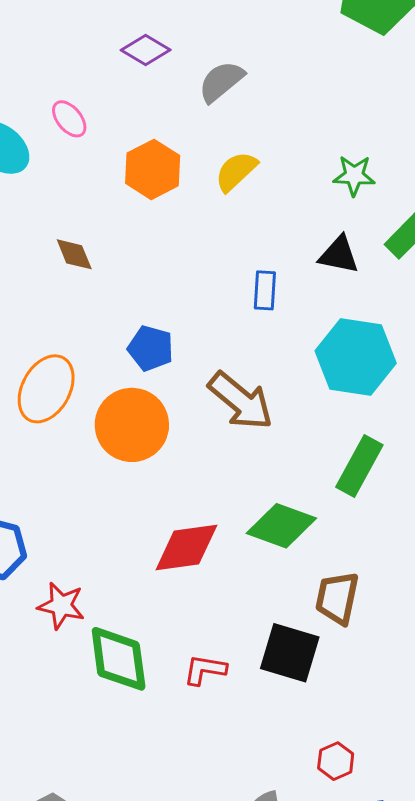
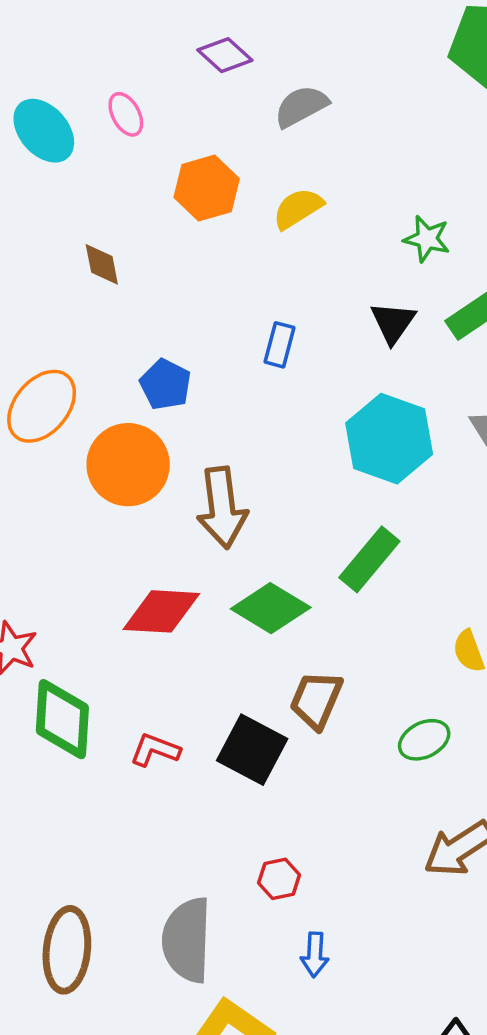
black triangle: (339, 255) -> (393, 323), turned 42
blue rectangle: (265, 290) -> (279, 345), moved
brown arrow: (241, 401) -> (222, 508), moved, turned 32

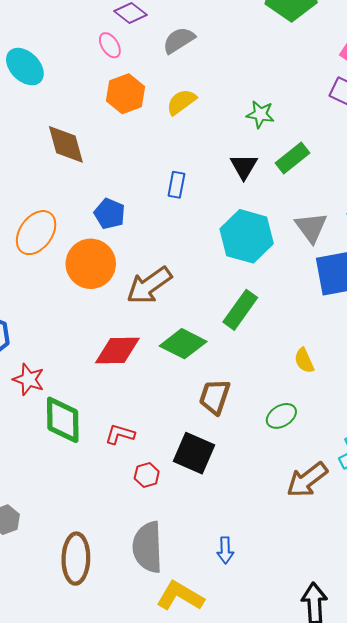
pink ellipse: (126, 114) -> (110, 45), moved
brown diamond: (102, 264) -> (66, 144), size x1.6
brown arrow: (222, 508) -> (149, 285), turned 66
black square: (252, 750) -> (194, 453), moved
red hexagon: (279, 879) -> (147, 475), moved

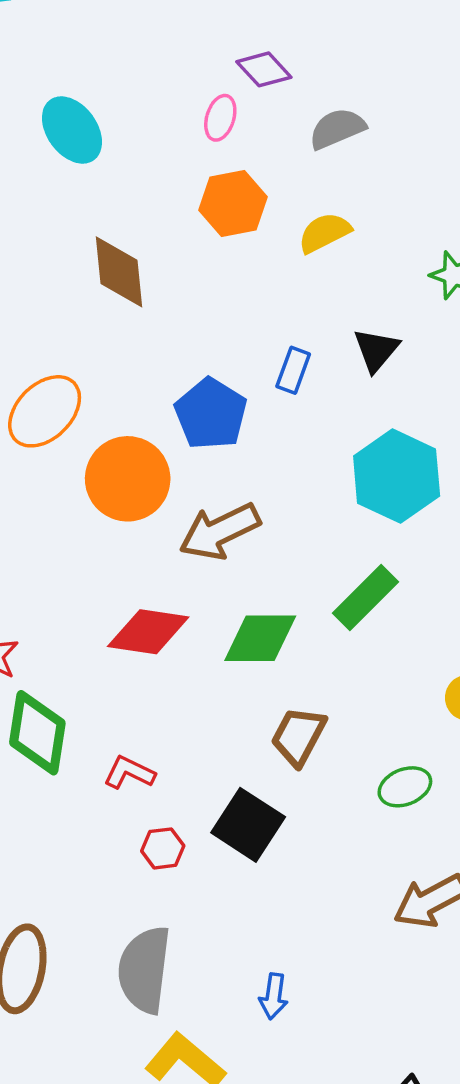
pink ellipse: (110, 45) -> (220, 118), turned 40
black triangle: (244, 166) -> (376, 350), moved
blue pentagon: (110, 214) -> (211, 414), moved, size x1.4
green diamond: (183, 344) -> (260, 638), turned -36

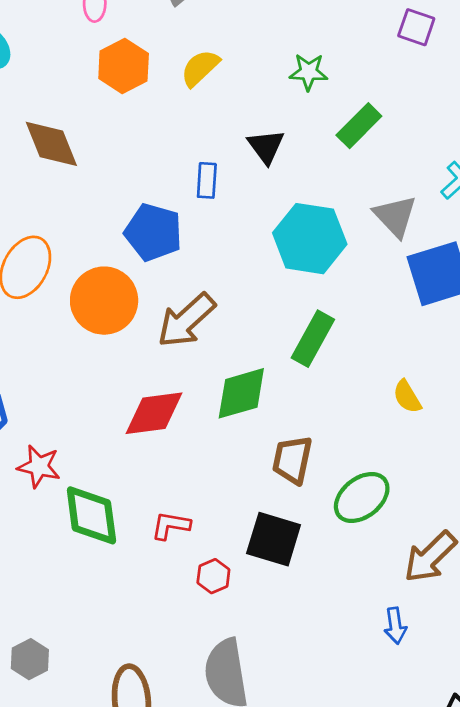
green ellipse: (405, 787) -> (362, 497), moved, size x1.4
blue arrow: (274, 996) -> (395, 626), moved

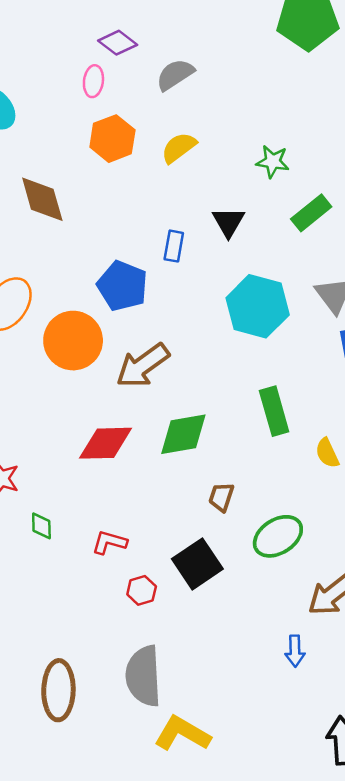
green rectangle: (313, 339) -> (274, 411), moved, turned -51
brown trapezoid: (292, 460) -> (221, 497), size x0.7
green diamond: (91, 515) -> (41, 526), size x0.5
black square: (274, 539) -> (197, 564), turned 33

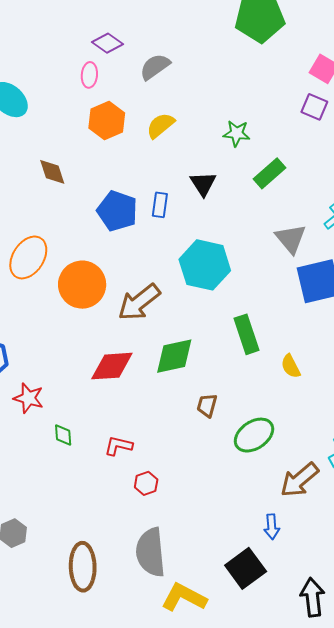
brown diamond: (42, 199) -> (52, 172), size x0.7
blue pentagon: (122, 286) -> (117, 211), moved
cyan hexagon: (258, 306) -> (205, 265), moved
black square: (197, 564) -> (246, 568), moved

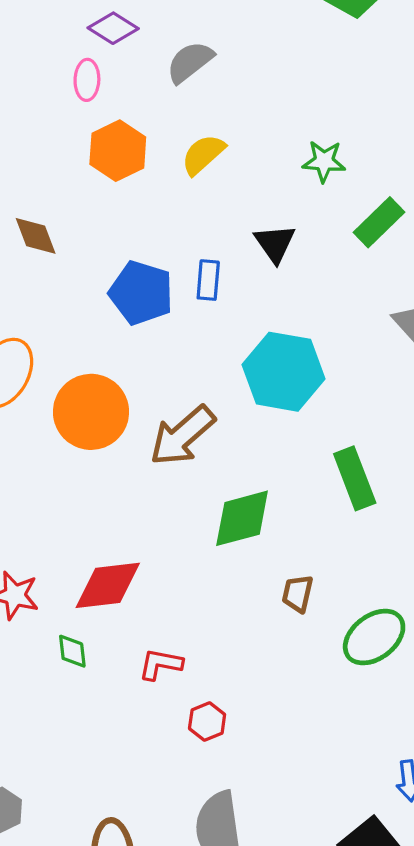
red diamond: (112, 366) -> (108, 585), moved

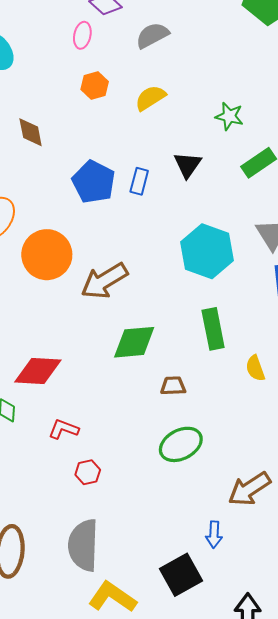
orange hexagon: (118, 151) -> (95, 85), size x0.7
cyan hexagon: (284, 372) -> (207, 251), moved
brown trapezoid: (298, 594) -> (173, 386), moved, turned 65
green ellipse: (374, 637) -> (181, 444), moved

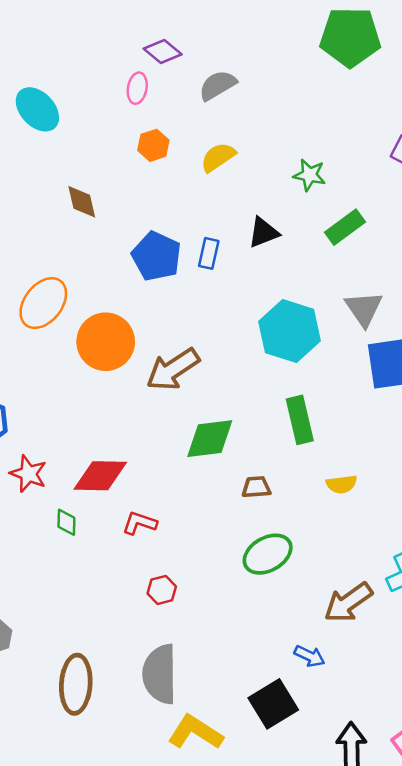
black triangle: (187, 165) -> (263, 232), turned 36
yellow semicircle: (255, 368) -> (342, 484), moved, turned -75
red L-shape: (64, 429) -> (140, 523), moved
blue arrow: (214, 534) -> (310, 656), turned -65

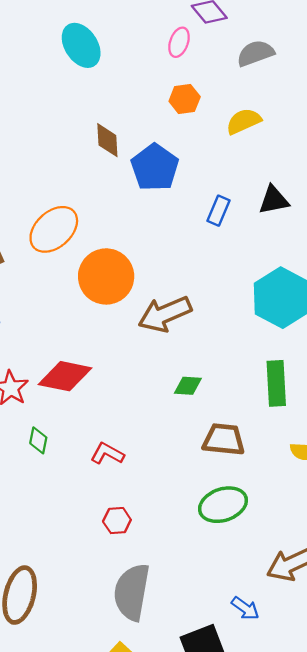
blue pentagon: (156, 256) -> (155, 167), moved
green diamond: (210, 439) -> (188, 386), size x0.6
red diamond: (100, 476) -> (65, 376), moved
brown trapezoid: (256, 487) -> (224, 439), size x1.5
gray semicircle: (160, 674) -> (132, 592), moved

